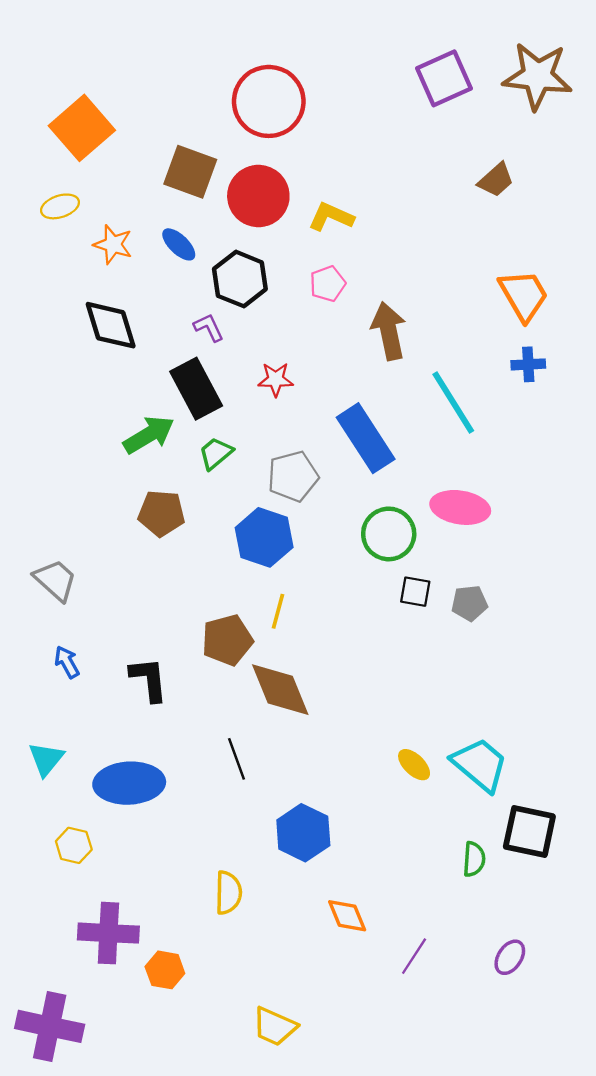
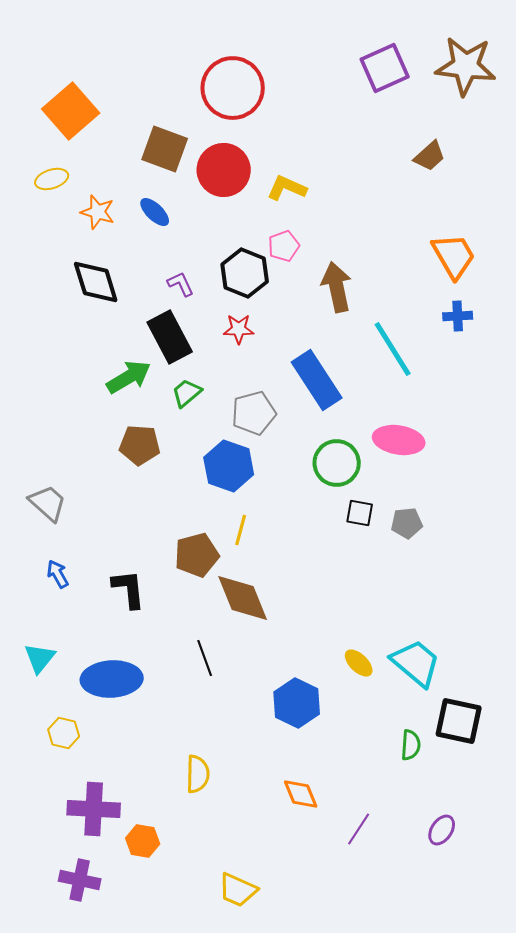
black hexagon: (240, 279) -> (245, 273), moved
blue hexagon: (303, 833) -> (297, 703), moved
purple cross: (50, 1026) -> (80, 880), moved, size x0.7

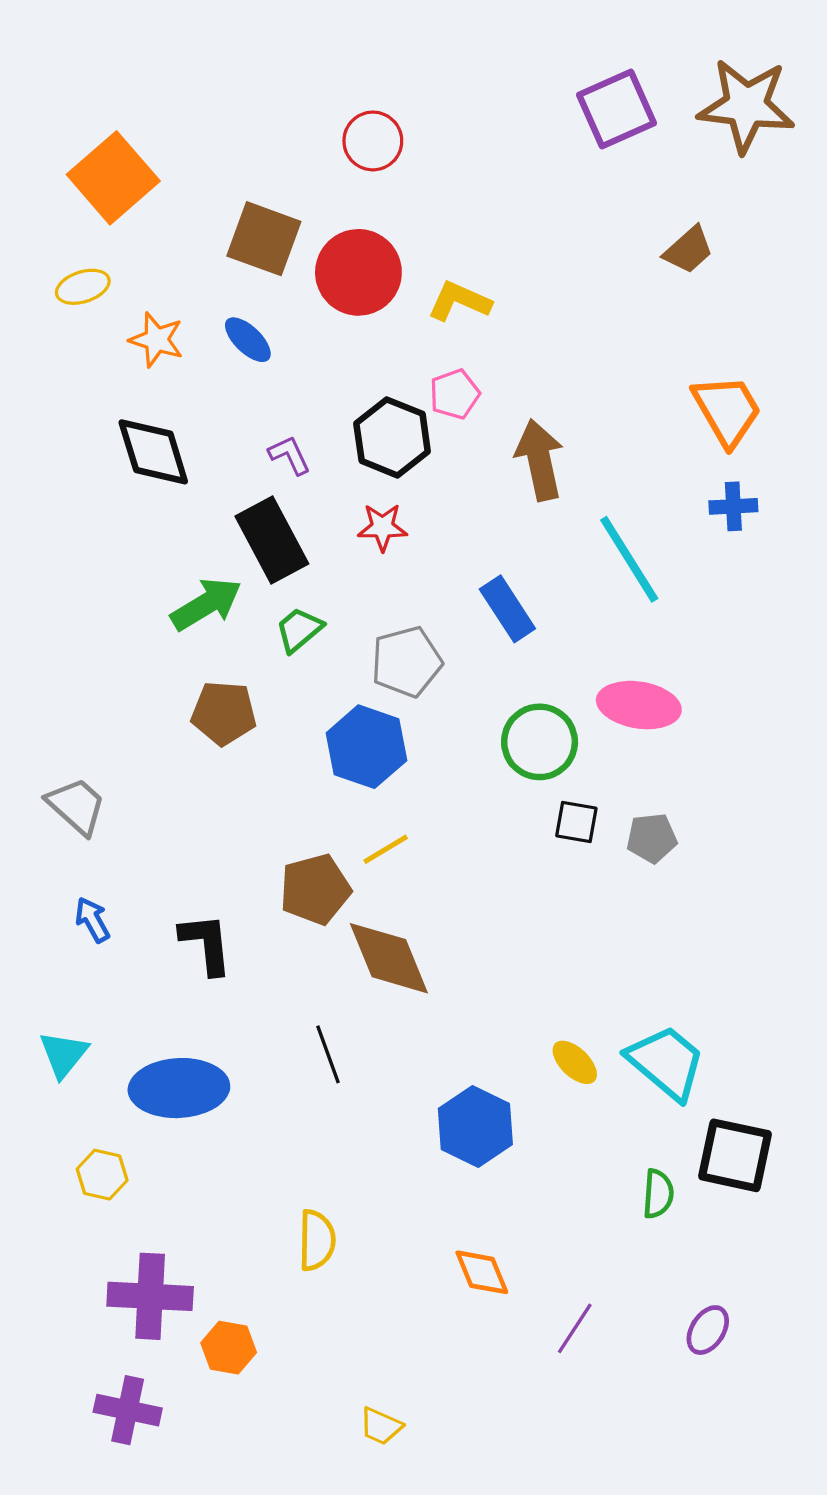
red circle: (233, 88) -> (373, 141), size x0.6
blue rectangle: (317, 380) -> (507, 609), size x0.7
yellow line: (241, 530) -> (386, 849), turned 44
yellow trapezoid: (238, 890) -> (381, 1426), size x0.7

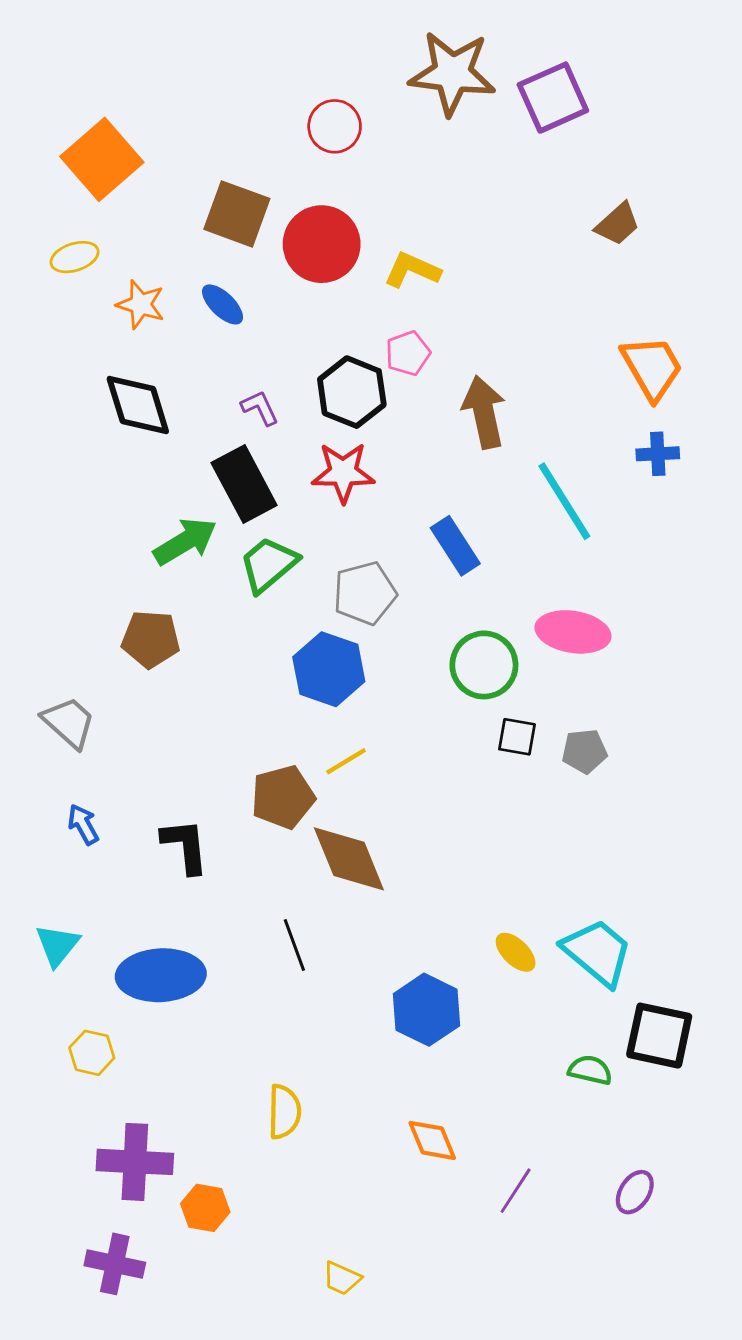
brown star: (746, 106) -> (452, 73), moved
red star: (382, 527) -> (343, 472), size x1.4
green trapezoid: (299, 630) -> (268, 564), size x1.4
brown pentagon: (224, 713) -> (151, 639), moved
green semicircle: (658, 1194) -> (590, 1070), turned -81

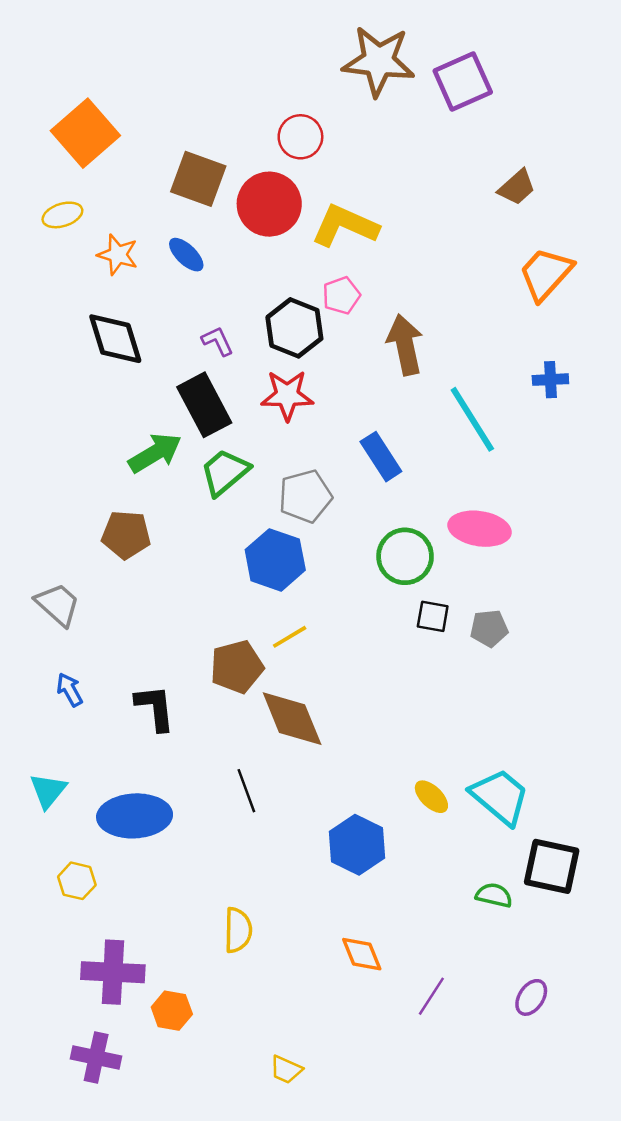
red circle: (335, 126) -> (300, 137), moved
yellow L-shape: (412, 270) -> (345, 226), size x1.4
orange trapezoid: (652, 368) -> (546, 274), moved, turned -108

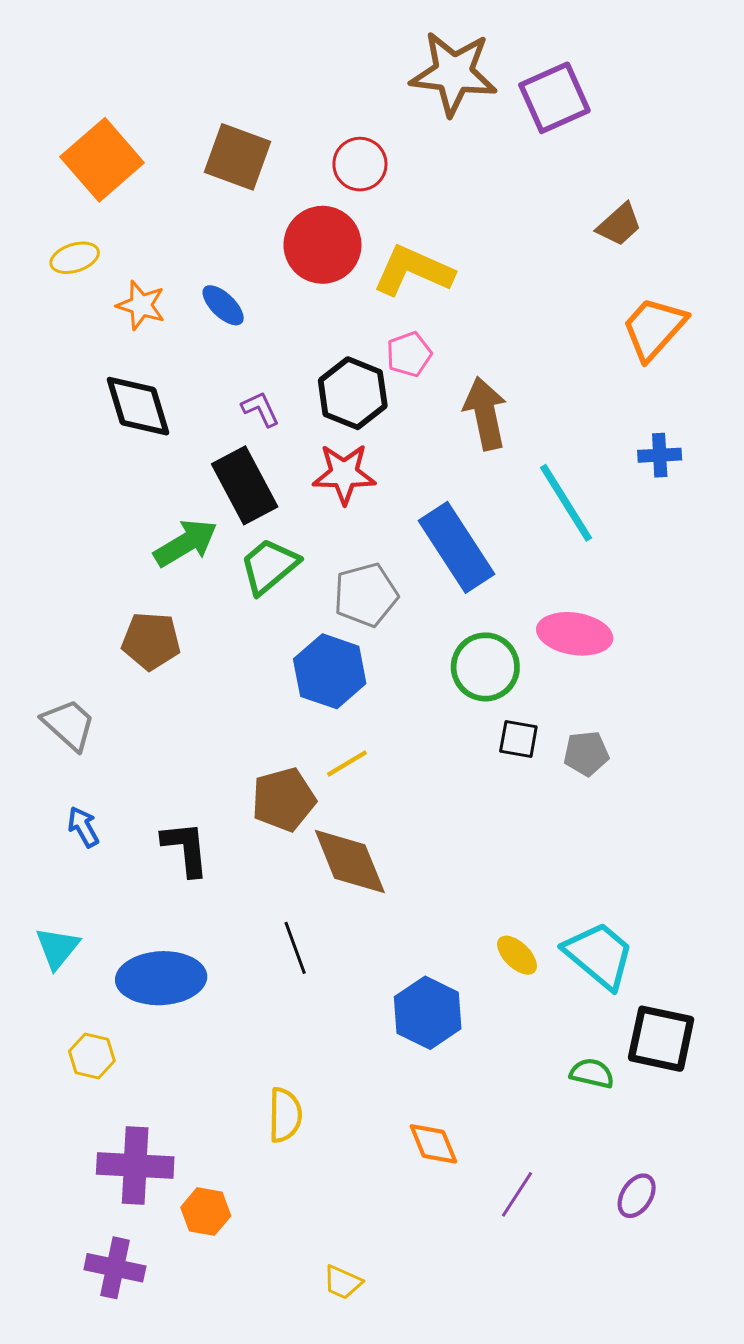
brown square: (198, 179) -> (237, 157), moved
blue rectangle: (381, 457) -> (456, 547), size x1.5

